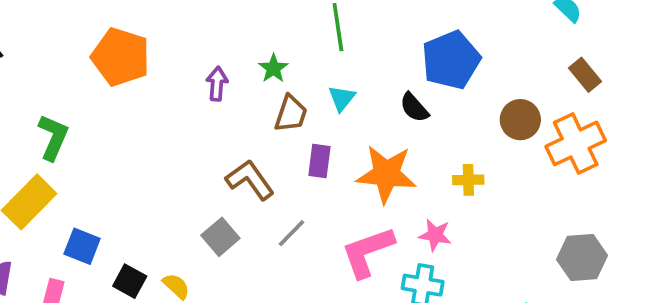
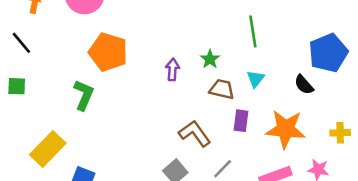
brown trapezoid: (291, 114) -> (222, 89), turned -95
green L-shape: (53, 137) -> (84, 95), moved

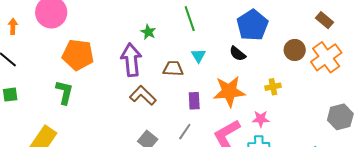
green star: (210, 59) -> (148, 32), moved
purple arrow: (172, 70) -> (131, 60), size x1.8
purple rectangle: (241, 121) -> (194, 101), moved
brown L-shape: (195, 133) -> (143, 95), moved

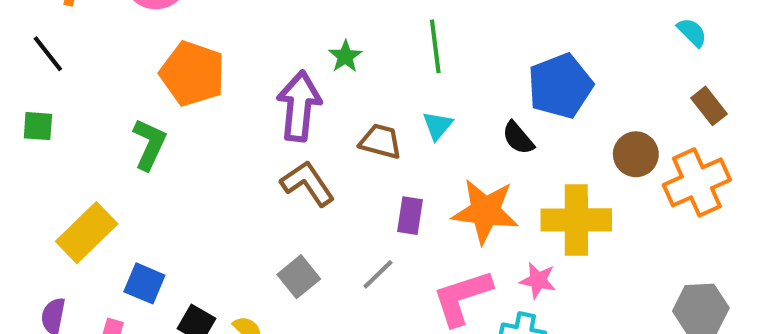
yellow cross: (273, 87) -> (576, 220), size x2.0

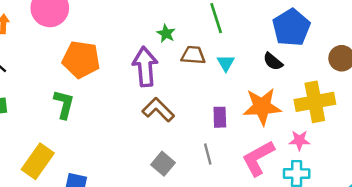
brown trapezoid: (381, 141) -> (193, 55), moved
gray line: (378, 274) -> (208, 154), turned -50

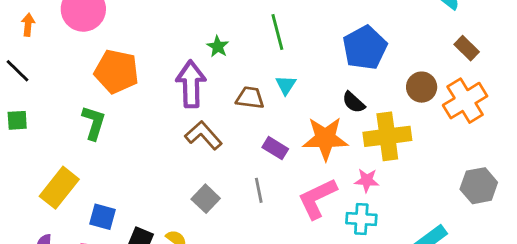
brown trapezoid: (193, 55) -> (250, 98), moved
black semicircle: (273, 61) -> (354, 102), moved
purple rectangle: (220, 117) -> (275, 148), turned -60

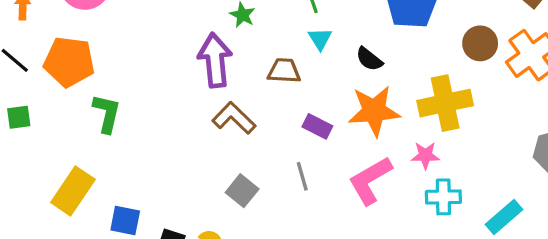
orange pentagon: (117, 71) -> (69, 62), moved
cyan triangle: (286, 85) -> (320, 39), moved
black semicircle: (354, 102) -> (369, 59), moved
cyan cross: (361, 219) -> (443, 197), moved

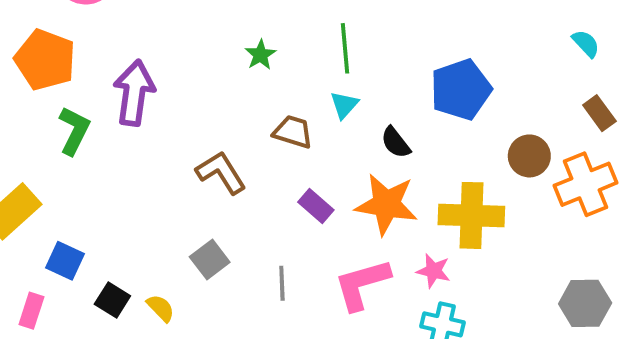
purple arrow: (215, 60) -> (134, 93), moved
gray line: (302, 176) -> (282, 283), moved

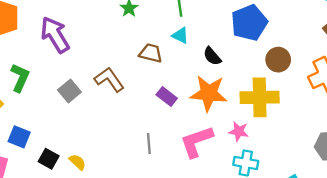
purple arrow: (134, 93) -> (55, 35), turned -36
cyan triangle: (344, 105) -> (180, 35), turned -42
green L-shape: (74, 131) -> (20, 78), moved
brown circle: (529, 156) -> (278, 60), moved
gray square: (210, 259) -> (69, 91), moved

